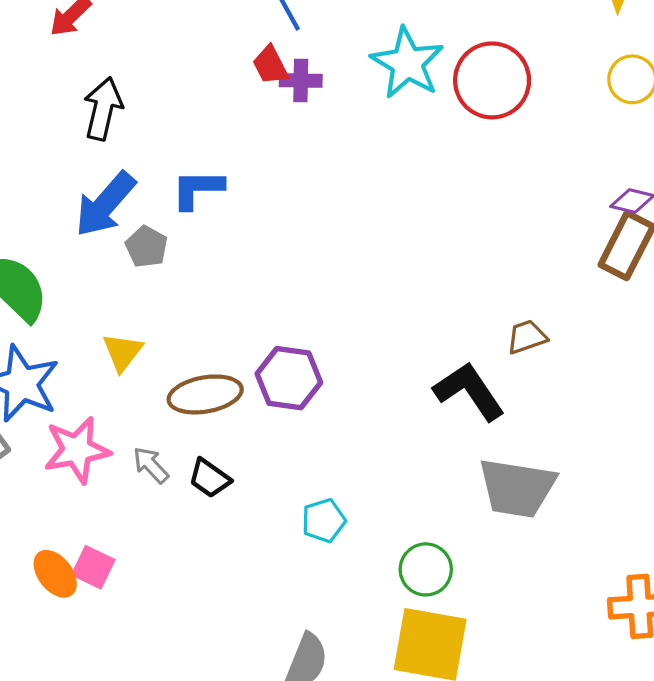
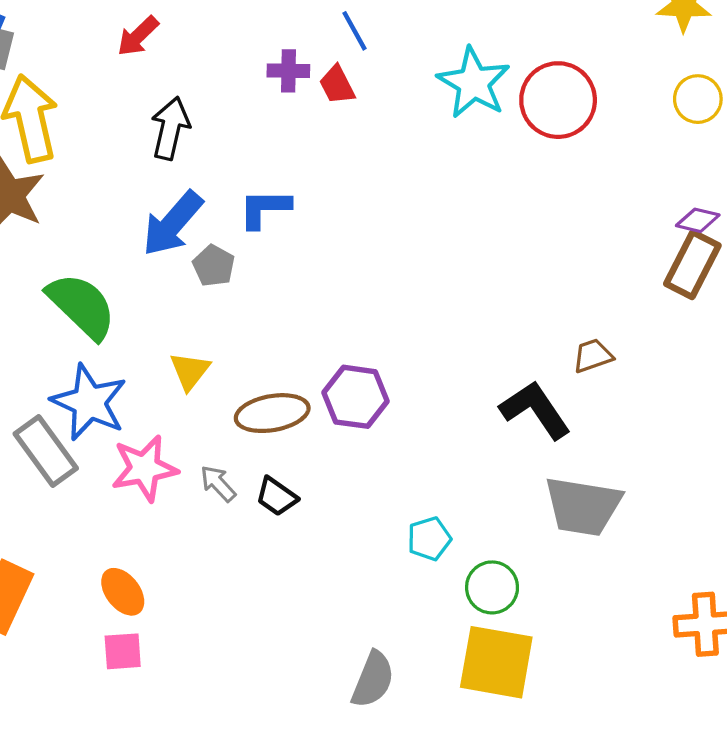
purple cross: (301, 80) -> (288, 71), moved
cyan pentagon: (324, 521) -> (429, 539), moved
pink square: (93, 567) -> (123, 651), moved, turned -30

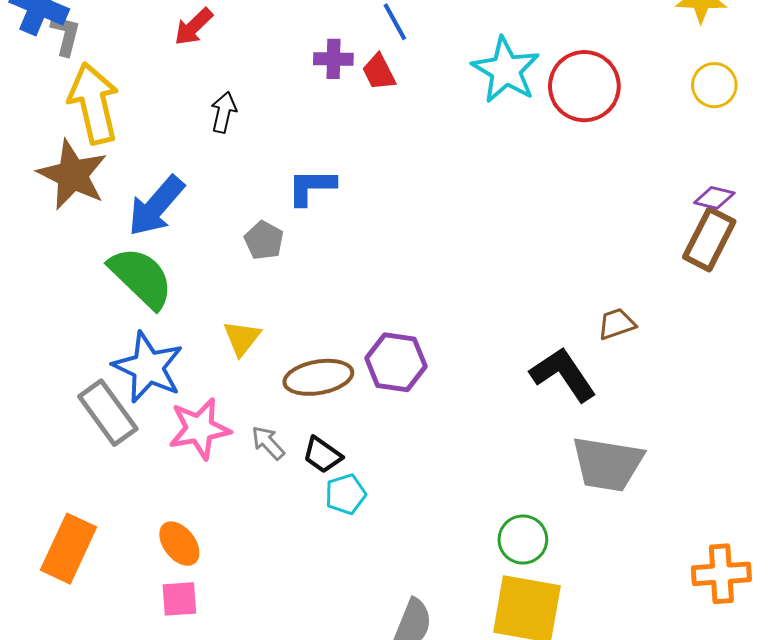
black arrow: (170, 128) -> (224, 112), size x0.7
blue arrow: (173, 224) -> (156, 206), moved
cyan pentagon: (429, 539) -> (346, 494), moved

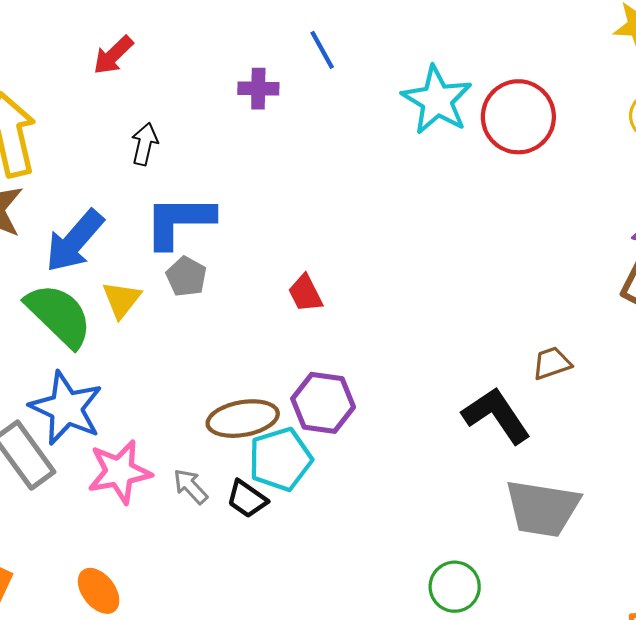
red trapezoid: (379, 72) -> (305, 293), moved
blue L-shape: (311, 187) -> (179, 221), moved, size x1.4
yellow triangle: (242, 338) -> (122, 300), moved
cyan pentagon: (346, 494) -> (280, 459), moved, size x1.5

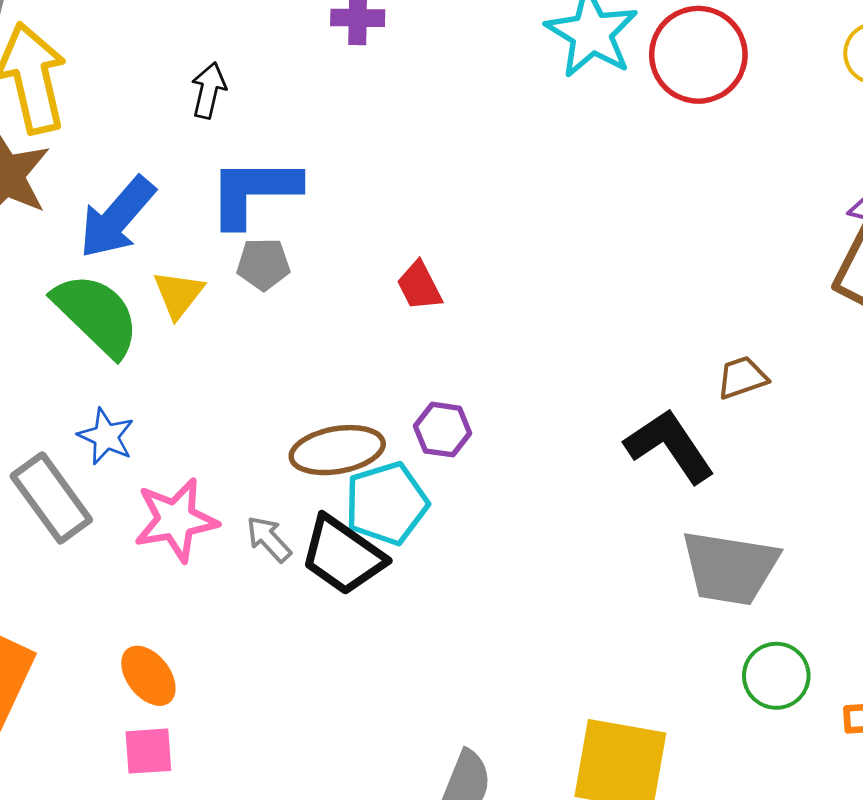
gray pentagon: (186, 277) -> (263, 264), turned -30
purple hexagon: (323, 403) -> (443, 430), size x0.7
blue star: (66, 408) -> (106, 436), size x0.6
black trapezoid: (247, 499) -> (343, 555), size x1.6
green circle: (455, 587) -> (776, 676), moved

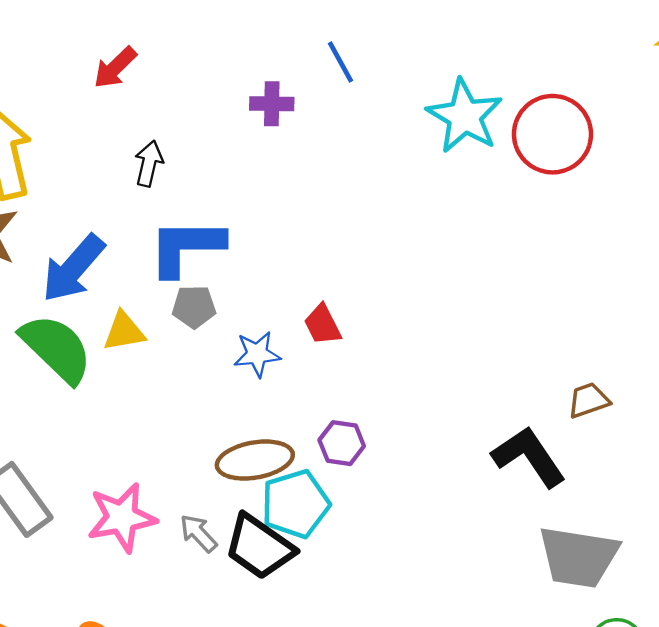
yellow triangle: (179, 294) -> (124, 331), turned 42
blue star: (106, 436) -> (257, 354), moved, turned -30

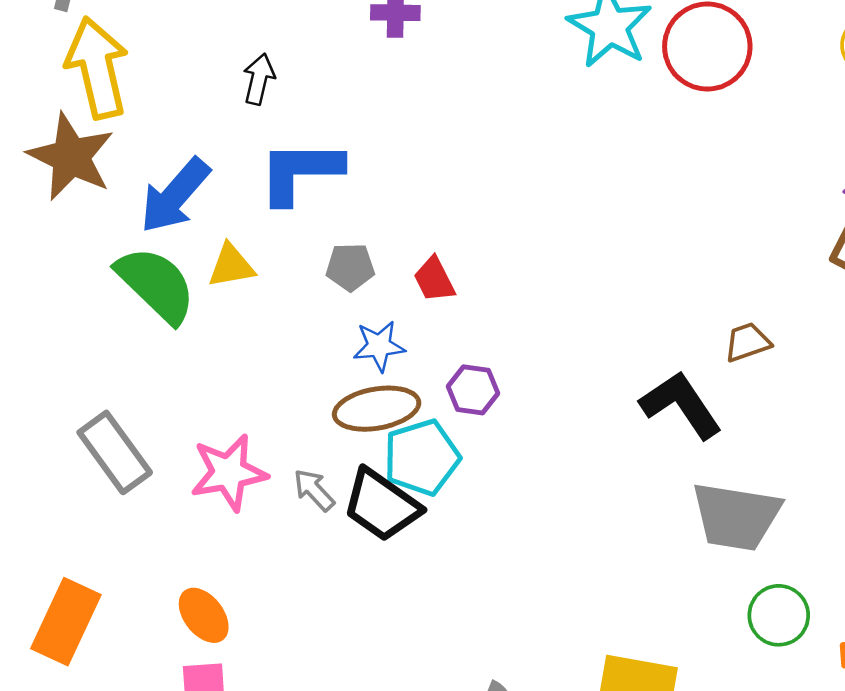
gray pentagon: (194, 307) -> (350, 267), moved
red trapezoid: (322, 325) -> (434, 280), moved
blue star: (257, 354) -> (379, 346), moved

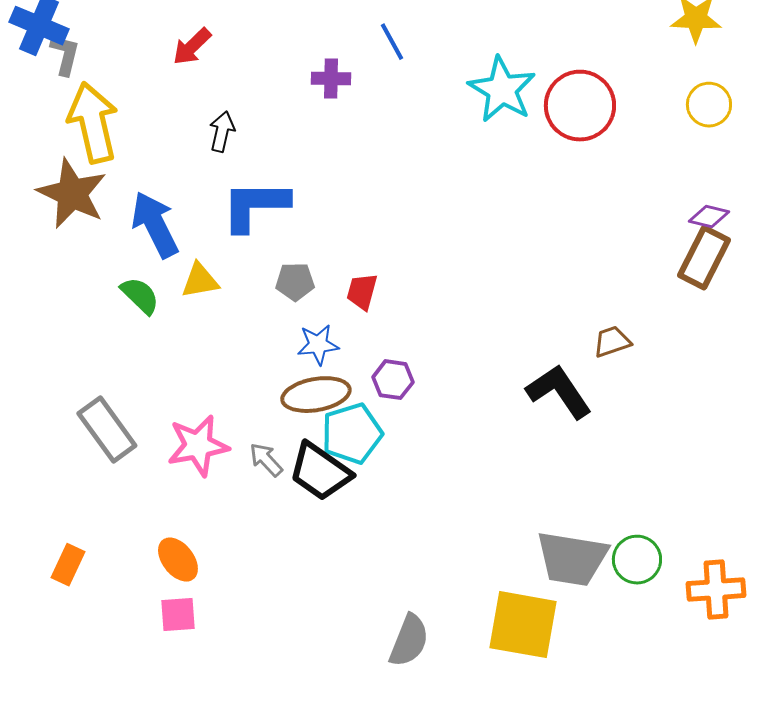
blue arrow: (175, 196) -> (155, 225), turned 112
red trapezoid: (434, 280) -> (362, 292), turned 42
green semicircle: (156, 285) -> (140, 296), size x0.6
gray trapezoid: (736, 516) -> (572, 559), moved
orange rectangle: (66, 622) -> (68, 565), size x0.6

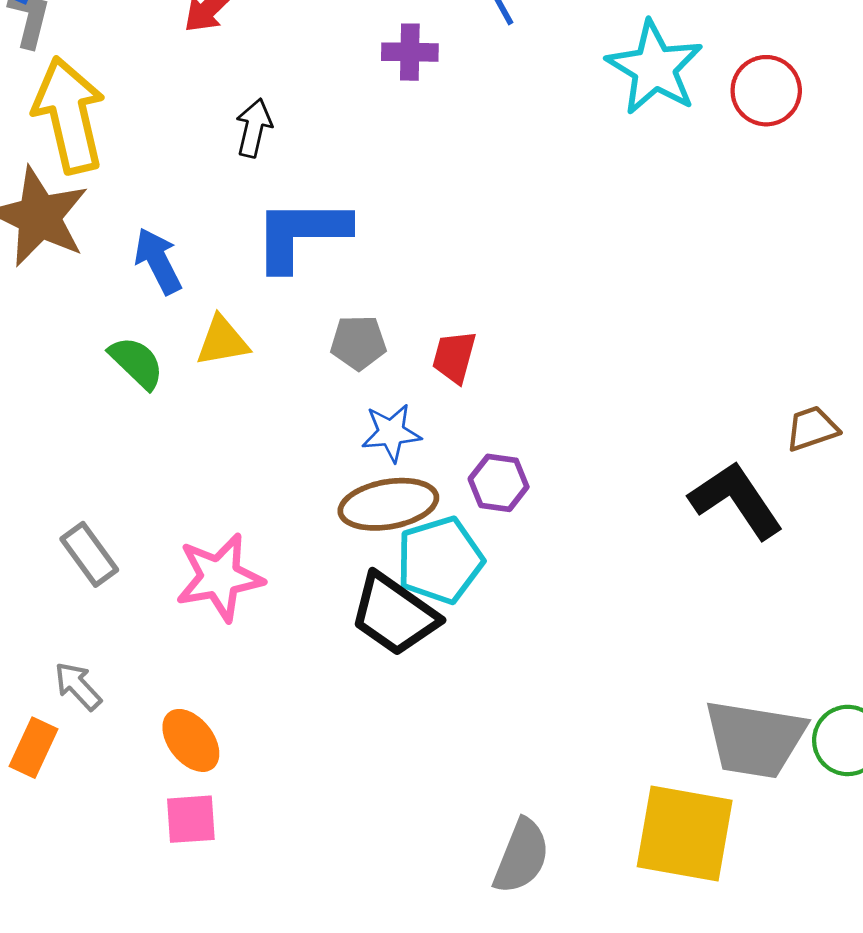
red circle: (580, 106) -> (766, 91), size x0.7
blue arrow: (155, 225) -> (158, 261), size x0.7
gray rectangle: (107, 430) -> (89, 554), size x0.7
gray arrow: (266, 460) -> (78, 686), moved

